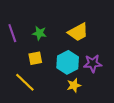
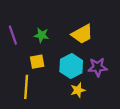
yellow line: (25, 82) -> (26, 87), turned 50

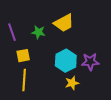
yellow trapezoid: (82, 34) -> (64, 23), moved
yellow square: (37, 62) -> (23, 56), moved

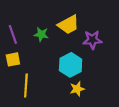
yellow square: (23, 56) -> (13, 59), moved
purple star: (90, 62) -> (92, 40), moved

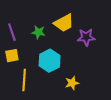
cyan hexagon: (71, 65) -> (50, 61), moved

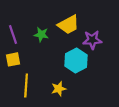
cyan hexagon: (50, 61) -> (76, 61), moved
yellow star: (72, 83) -> (59, 89), moved

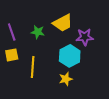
yellow line: (26, 85) -> (33, 67), moved
yellow star: (59, 89) -> (66, 79), moved

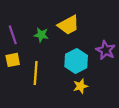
purple star: (85, 37) -> (106, 50), moved, turned 30
yellow star: (66, 79) -> (80, 86), moved

